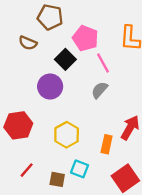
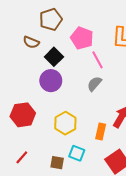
brown pentagon: (50, 17) -> (51, 19), turned -30
black square: (65, 59) -> (54, 57), moved
red line: (27, 170) -> (22, 157), moved

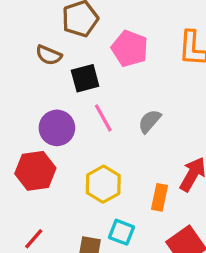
black square: (54, 57) -> (85, 78), turned 30
pink line: (98, 60) -> (103, 118), moved
purple circle: (51, 81) -> (57, 128), moved

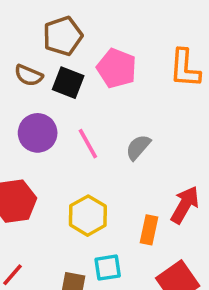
black square: (85, 78) -> (68, 83), moved, turned 36
purple circle: (57, 128) -> (38, 133), moved
cyan square: (121, 232) -> (108, 268), turned -30

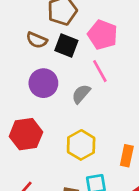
pink line: (88, 144) -> (100, 71), moved
gray semicircle: (138, 147) -> (81, 94), moved

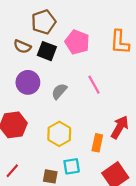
pink line: (100, 71) -> (94, 85), moved

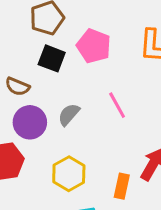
brown semicircle: (22, 47) -> (17, 86), moved
purple circle: (28, 82) -> (30, 122), moved

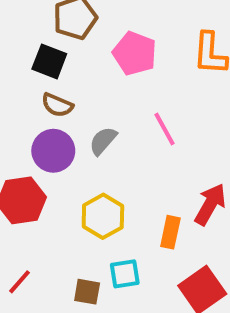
black square: (52, 58) -> (49, 61), moved
brown semicircle: (17, 86) -> (57, 105), moved

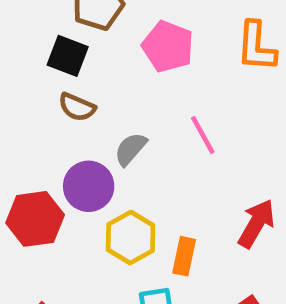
purple circle: (53, 151) -> (89, 186), moved
orange rectangle: (170, 232) -> (184, 256), moved

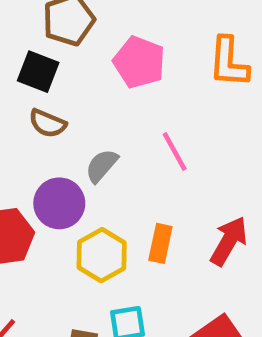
orange rectangle: (184, 256) -> (160, 243), moved

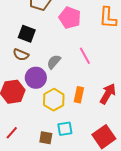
black square: (38, 72) -> (27, 34), moved
brown semicircle: (48, 123) -> (21, 55), moved

